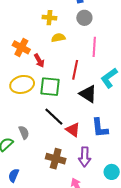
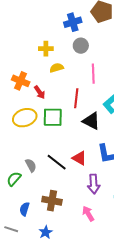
black line: (54, 117) -> (57, 162), moved
brown cross: (56, 159) -> (52, 201), moved

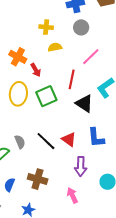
pink line: (93, 74) -> (91, 57), turned 42
green square: (53, 117) -> (46, 96), turned -30
yellow ellipse: (25, 118) -> (18, 94), turned -70

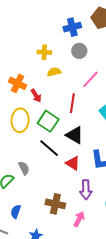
green square: (46, 96) -> (48, 121), turned -30
black triangle: (84, 103) -> (75, 135), moved
black line: (46, 141) -> (49, 148), moved
brown cross: (38, 179) -> (55, 204), moved
pink arrow: (72, 195) -> (79, 219), turned 56

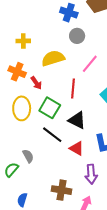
blue cross: (72, 27) -> (69, 13), turned 36
yellow cross: (44, 52) -> (23, 41), moved
yellow semicircle: (54, 72) -> (53, 58), size x1.6

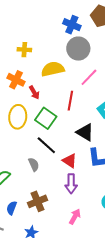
gray circle: (77, 36) -> (78, 49), size x1.5
black triangle: (77, 120) -> (85, 132), moved
gray semicircle: (28, 156) -> (34, 164), moved
purple arrow: (91, 174) -> (71, 184), moved
brown cross: (61, 190) -> (38, 201), moved, turned -36

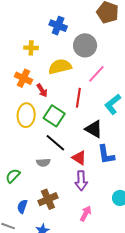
blue cross: (72, 25) -> (58, 26), moved
gray semicircle: (34, 164) -> (43, 162), turned 112

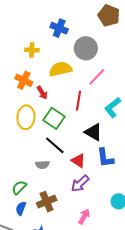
green semicircle: (13, 176) -> (19, 187), moved
purple arrow: (81, 181) -> (80, 184), turned 48

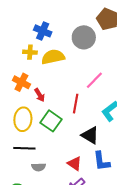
blue cross: (59, 28) -> (43, 31), moved
gray circle: (86, 48) -> (84, 37), moved
yellow semicircle: (60, 69) -> (53, 57), moved
black line: (55, 145) -> (24, 148), moved, turned -40

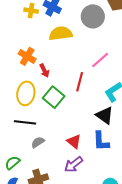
yellow cross: (30, 52) -> (31, 11), moved
black triangle: (90, 135) -> (105, 115), moved
gray semicircle: (39, 167) -> (38, 142), turned 144

